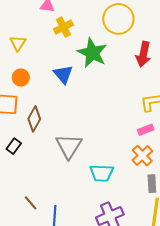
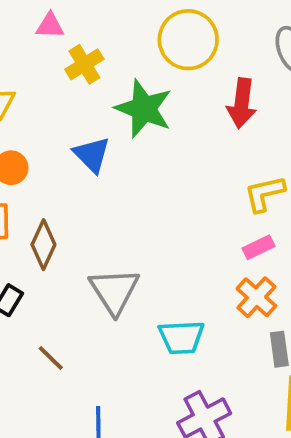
brown line: (31, 203) -> (51, 358), moved

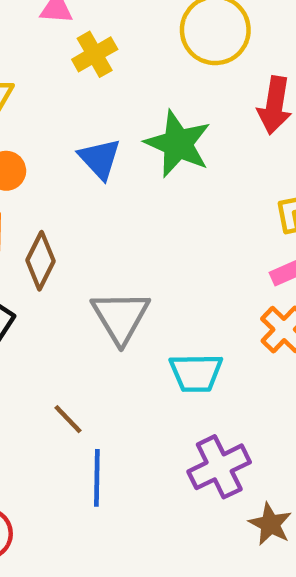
green star: (144, 109) -> (178, 144), moved
brown line: (51, 358) -> (68, 419), moved

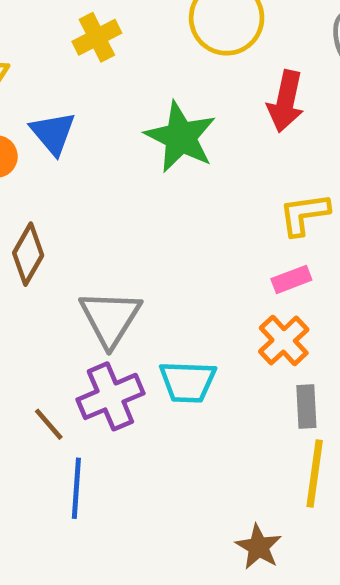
blue triangle: (100, 159) -> (53, 133), moved
purple cross: (219, 467) -> (110, 396), moved

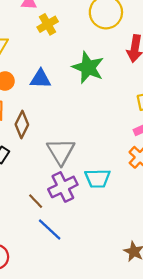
blue triangle: (53, 133) -> (40, 79), moved, turned -45
blue line: (76, 488) -> (50, 230), turned -48

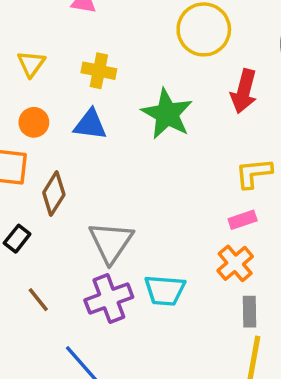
yellow cross: (48, 24) -> (99, 71), moved, turned 36
brown line: (36, 201) -> (38, 300), moved

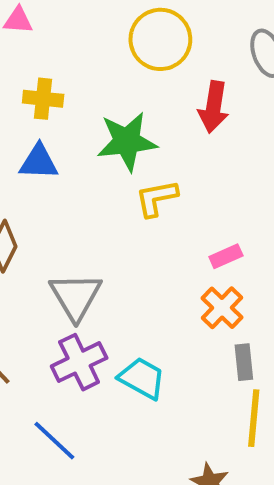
green star: (167, 114) -> (127, 141), turned -30
yellow L-shape: (254, 173) -> (157, 198), moved
cyan trapezoid: (165, 290) -> (142, 378), moved, turned -150

